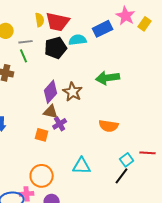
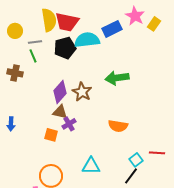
yellow semicircle: (40, 20) -> (49, 20), size x1.6
cyan semicircle: (78, 40) -> (87, 40), size x1.4

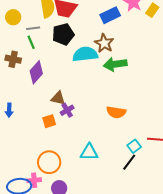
cyan semicircle: (87, 40) -> (85, 54), moved
purple diamond: (60, 92) -> (36, 72), moved
brown star: (82, 92) -> (104, 43), moved
orange square: (51, 135) -> (49, 121), turned -32

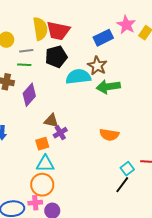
green line: (31, 42) -> (24, 65), turned -64
cyan triangle: (89, 152) -> (45, 164), moved
pink cross: (34, 180) -> (35, 203), moved

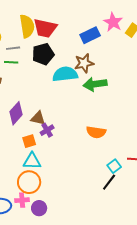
brown star: (97, 66) -> (84, 63), turned 30
purple diamond: (29, 95) -> (16, 113), moved

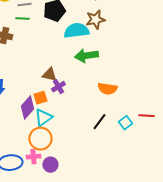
green arrow: (95, 84) -> (86, 56), moved
purple diamond: (16, 113) -> (27, 108), moved
cyan triangle: (32, 161) -> (43, 118), turned -36
black line: (109, 182) -> (99, 122), moved

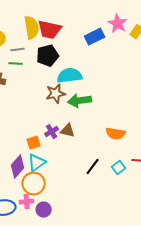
brown star: (95, 20) -> (56, 94), moved
brown triangle: (49, 75) -> (68, 131), moved
orange semicircle: (107, 89) -> (116, 134), moved
purple diamond: (27, 108) -> (18, 167), moved

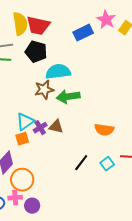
black pentagon: (48, 56) -> (36, 52), turned 30
cyan triangle: (37, 163) -> (25, 122), moved

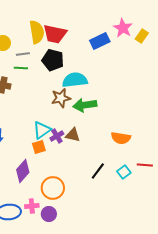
orange circle: (22, 180) -> (53, 188), moved

